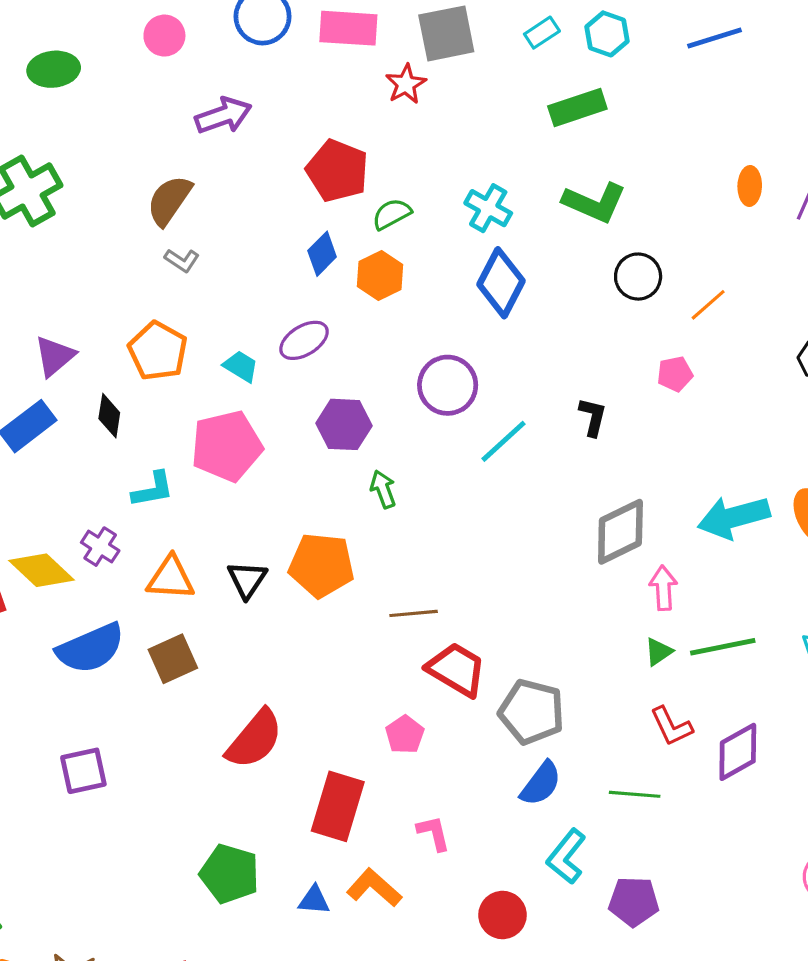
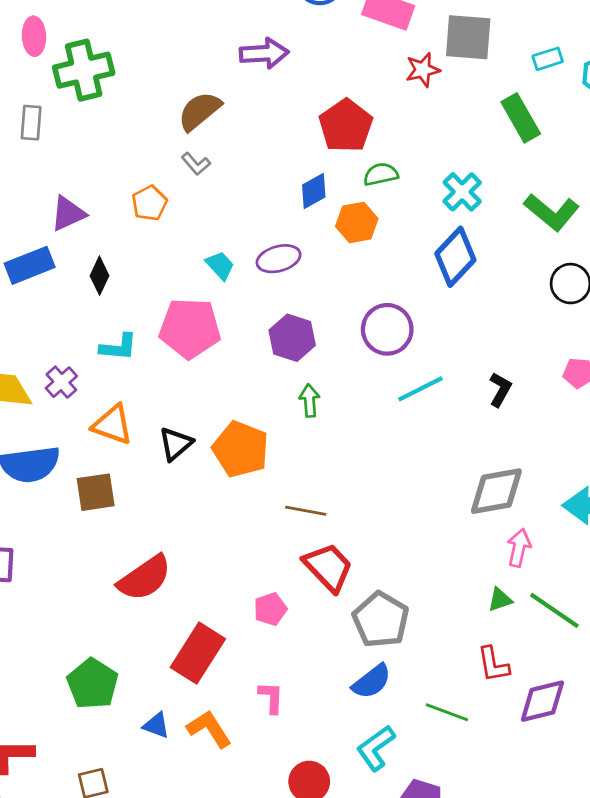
green rectangle: (577, 107) -> (521, 118), moved, turned 63
orange pentagon: (158, 351) -> (149, 203), moved, size x0.7
green line: (723, 647) -> (554, 610), turned 30

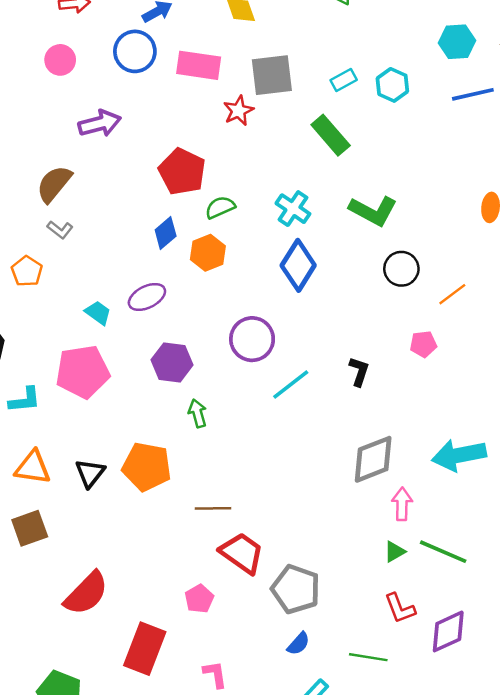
blue semicircle: (372, 681) -> (298, 644), size x0.7

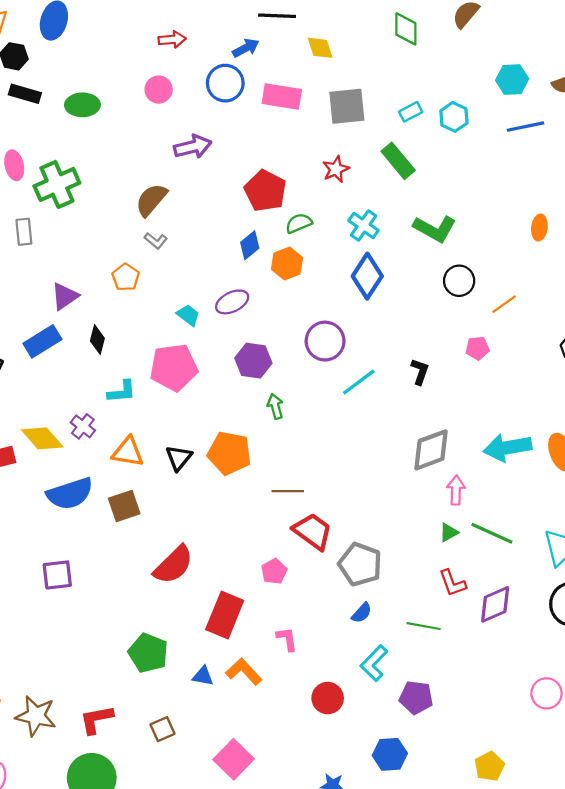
red star: (238, 111) -> (336, 169), moved

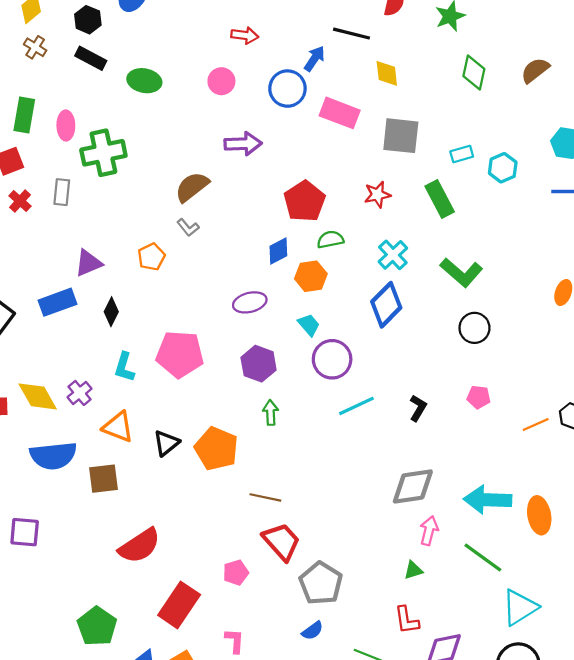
blue arrow: (246, 48) -> (314, 59), turned -40
orange line: (504, 304) -> (536, 424), moved
cyan trapezoid: (188, 315) -> (309, 325), moved
cyan L-shape: (122, 392) -> (124, 367), turned 100
green line: (492, 533) -> (483, 557), moved

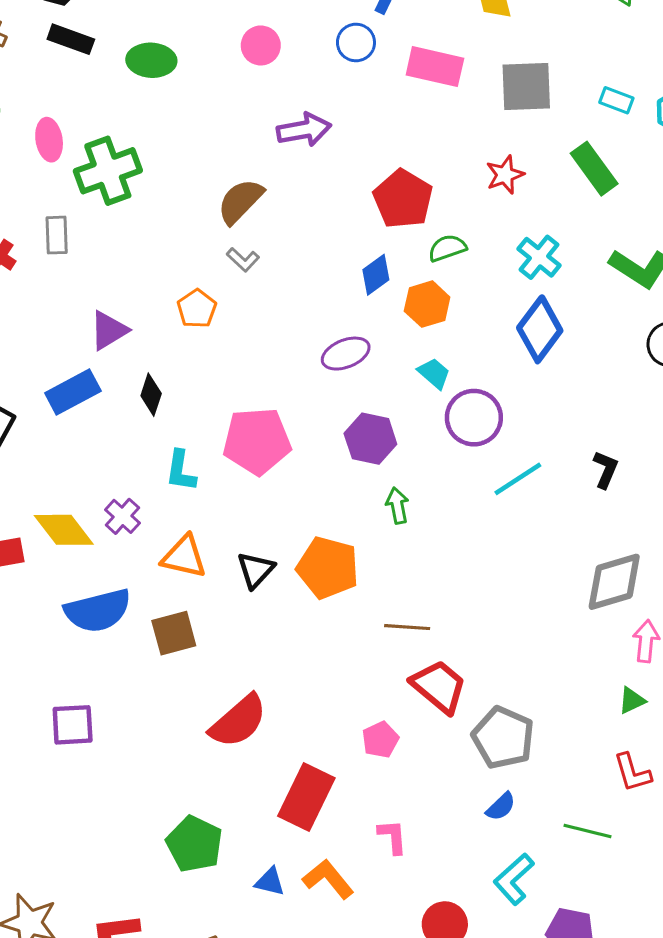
blue circle: (287, 89) -> (356, 42), size x0.7
cyan rectangle: (462, 154) -> (616, 100), turned 45

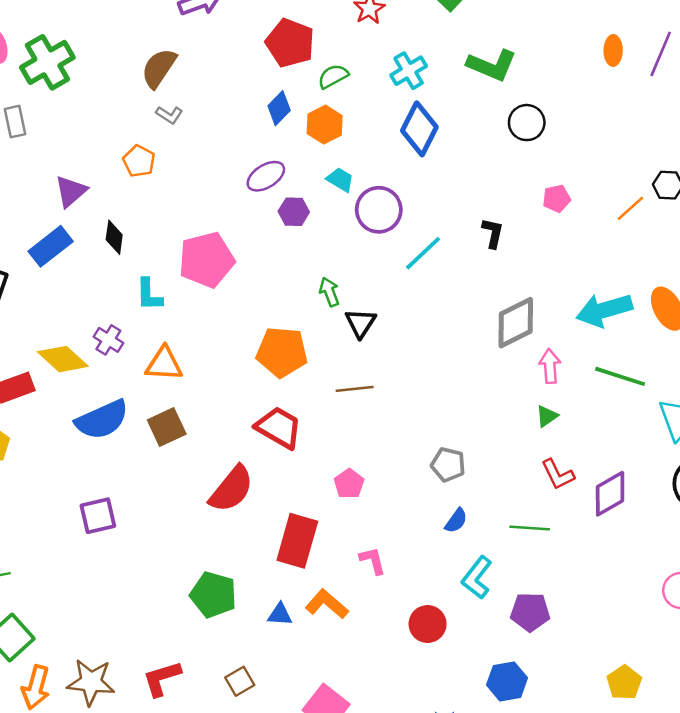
cyan cross: (539, 257) -> (409, 71), turned 30
purple hexagon: (370, 439) -> (294, 212), moved, size x0.7
black triangle: (256, 570) -> (361, 323), moved
red trapezoid: (439, 686) -> (279, 428), moved
gray pentagon: (503, 738) -> (448, 465), size x0.7

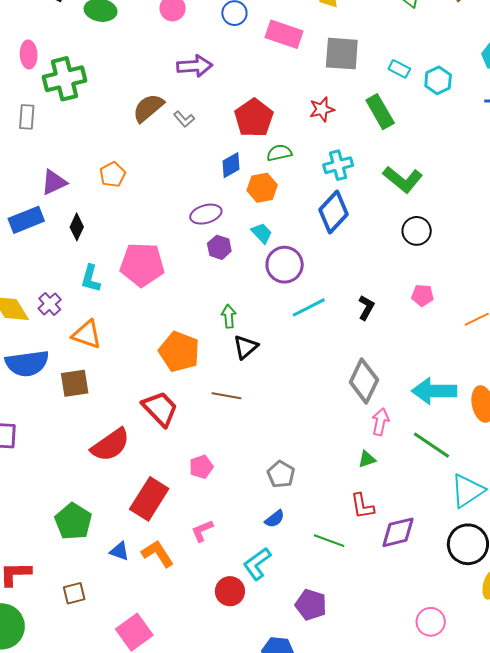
gray L-shape: (169, 115) -> (184, 119), moved
gray diamond: (516, 323) -> (364, 381), turned -54
pink L-shape: (373, 561) -> (202, 531), turned -115
cyan L-shape: (477, 578) -> (257, 564), moved

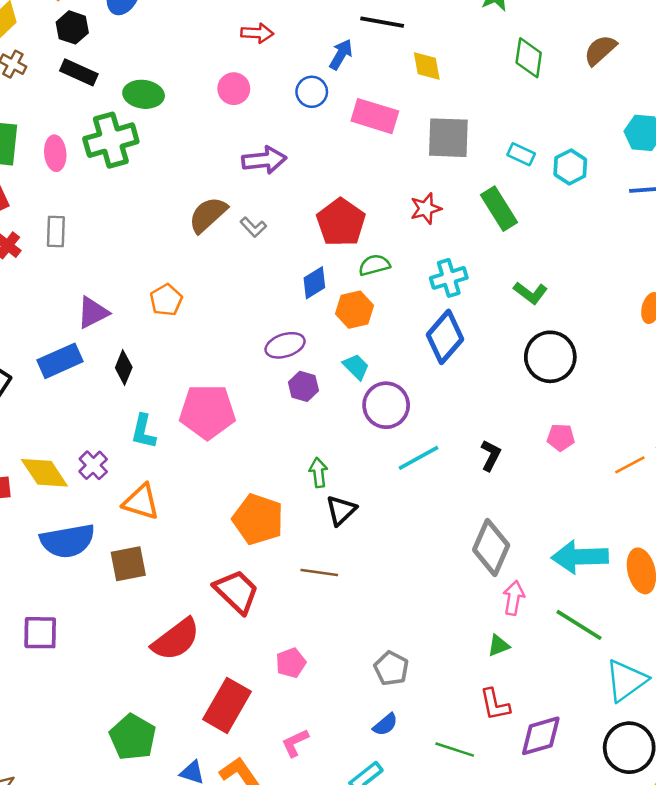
green cross: (65, 79) -> (111, 140), moved
green L-shape: (403, 179) -> (531, 293), size x0.7
black circle: (417, 231) -> (550, 357), size x1.4

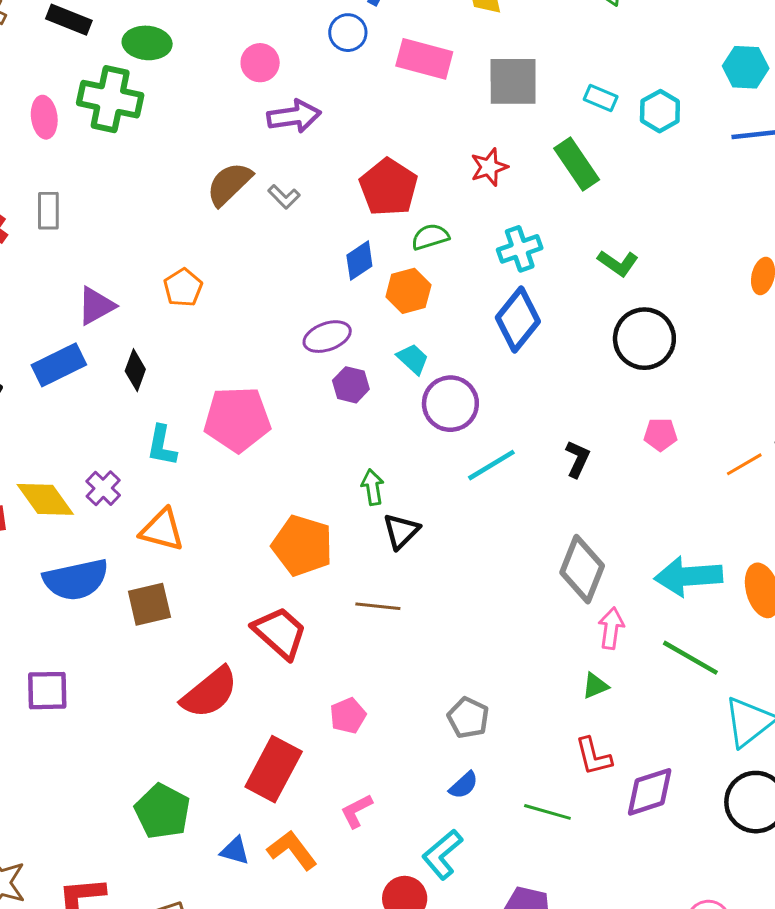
pink circle: (234, 89) -> (260, 63), moved
green cross: (111, 140) -> (110, 99), turned 30

